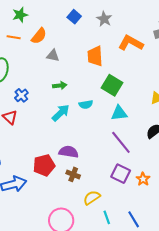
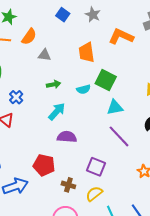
cyan semicircle: (86, 104) -> (83, 89), moved
purple semicircle: (69, 152) -> (67, 137), moved
red pentagon: (44, 165) -> (44, 165), turned 30
brown cross: (73, 174) -> (68, 185), moved
purple square: (121, 174) -> (96, 167), moved

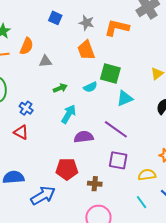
gray star: (93, 15) -> (86, 23), moved
purple line: (119, 136) -> (116, 129), moved
yellow semicircle: (94, 194) -> (147, 175), moved, turned 42

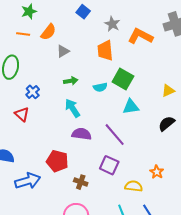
gray triangle: (45, 61) -> (63, 51), turned -40
cyan arrow: (69, 114) -> (73, 108), turned -78

